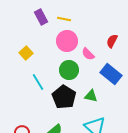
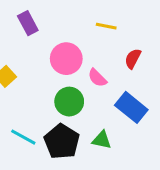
yellow line: (64, 19) -> (106, 26), moved
cyan line: (38, 82) -> (23, 137), moved, turned -30

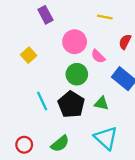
cyan line: (23, 137) -> (42, 101), turned 36

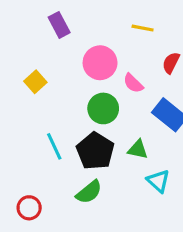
cyan triangle: (106, 138) -> (158, 181), moved, size x0.7
green semicircle: (60, 144) -> (89, 192), moved

